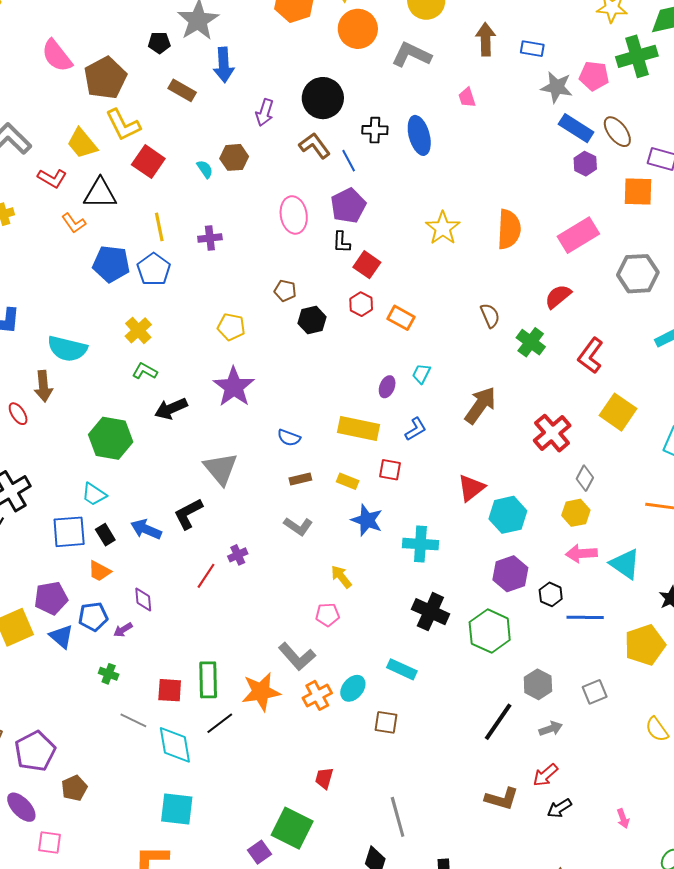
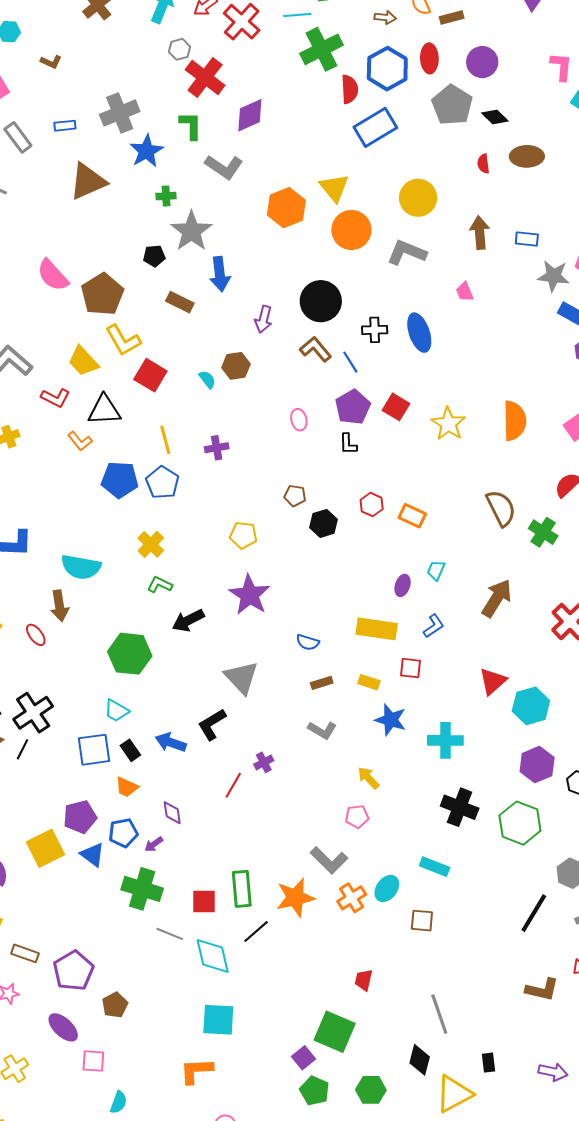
pink ellipse: (294, 215) -> (299, 420), size x0.6
red square: (367, 265) -> (396, 407), moved
brown semicircle: (490, 316) -> (501, 508), size x1.5
green cross: (109, 674) -> (142, 889), size x2.0

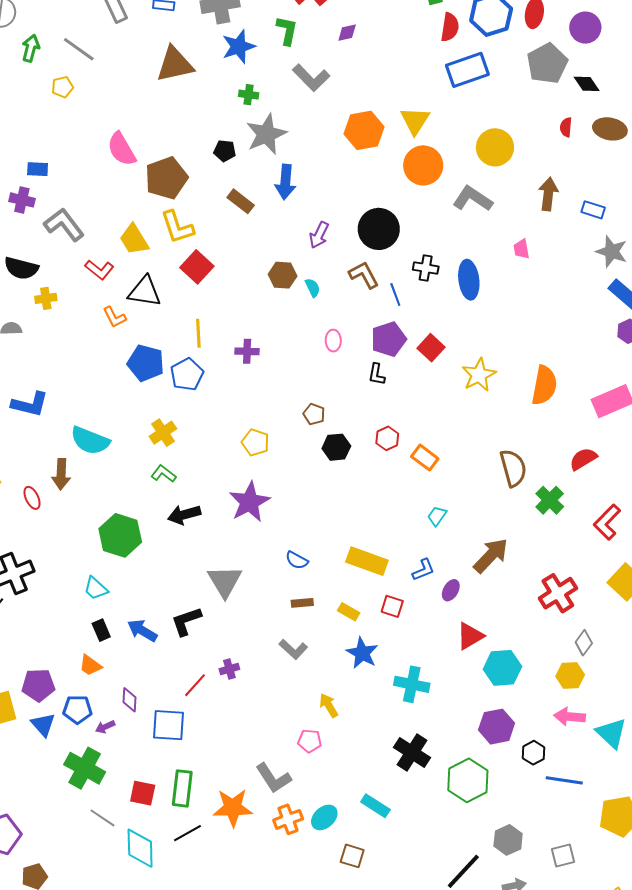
purple diamond: (250, 115) -> (347, 33), size x0.6
cyan semicircle: (207, 379) -> (313, 288), moved
purple ellipse: (403, 585) -> (451, 590), moved
blue square: (94, 750) -> (168, 725), moved

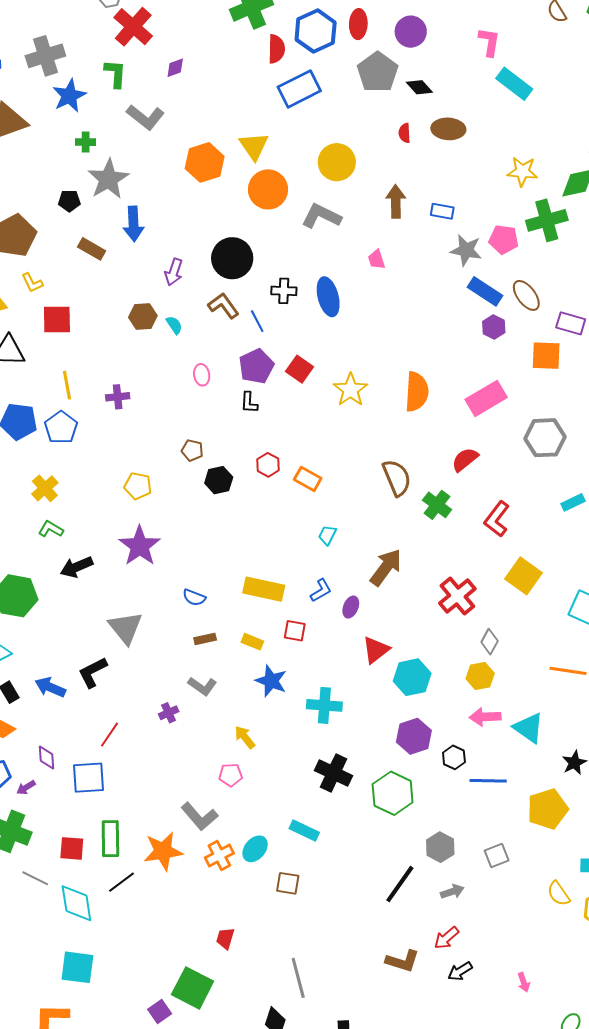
yellow L-shape: (177, 227) -> (32, 283), size x0.6
red square: (197, 267) -> (57, 320), turned -36
purple cross: (229, 669) -> (169, 713), moved

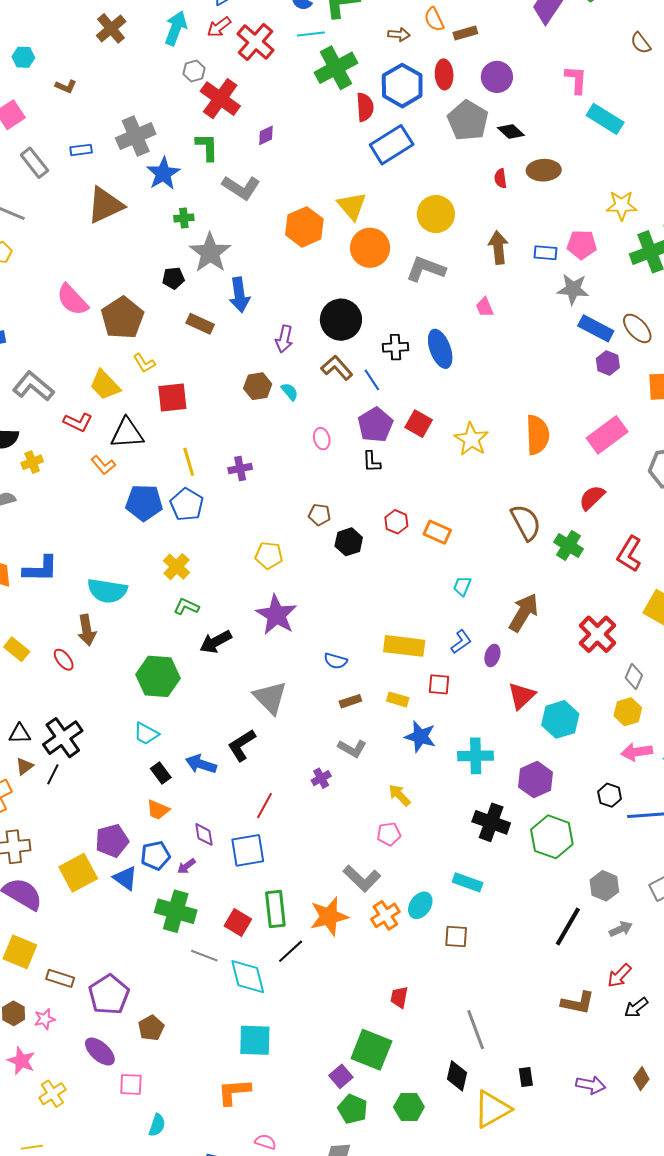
pink pentagon: (504, 239) -> (582, 245), moved
purple hexagon: (414, 736) -> (536, 780), moved
red square: (72, 848) -> (238, 923), turned 32

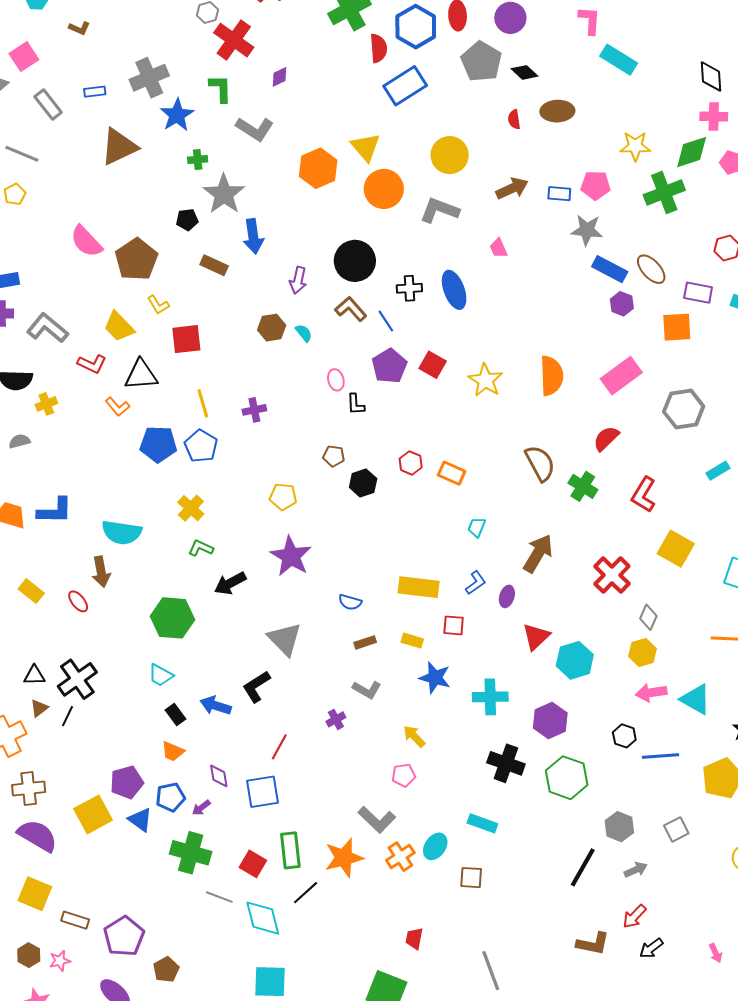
brown arrow: (498, 247) -> (512, 188), turned 72
black L-shape: (372, 462) -> (356, 404), moved

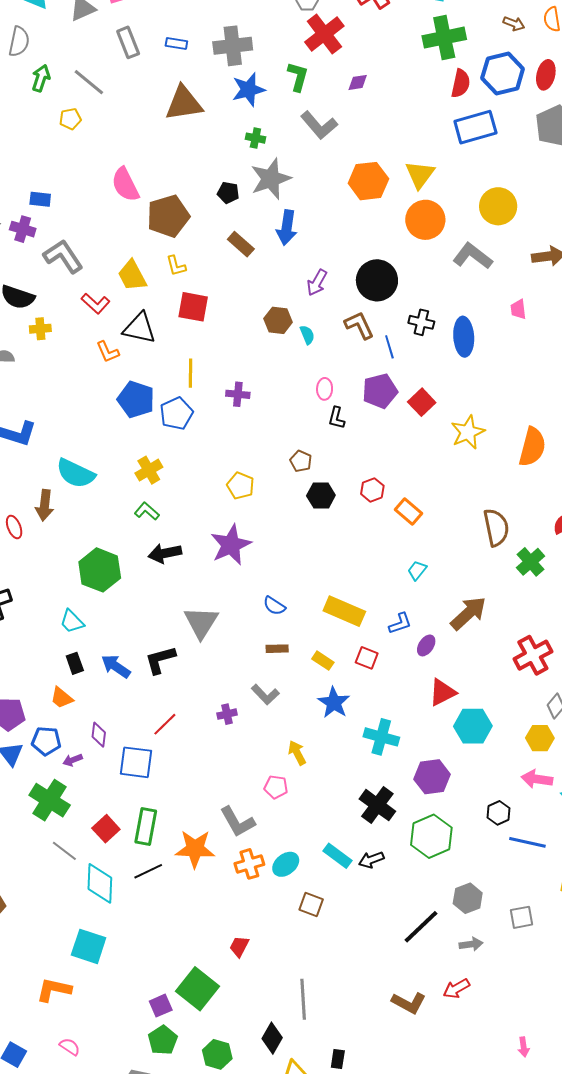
black arrow: (651, 948) -> (371, 860), moved

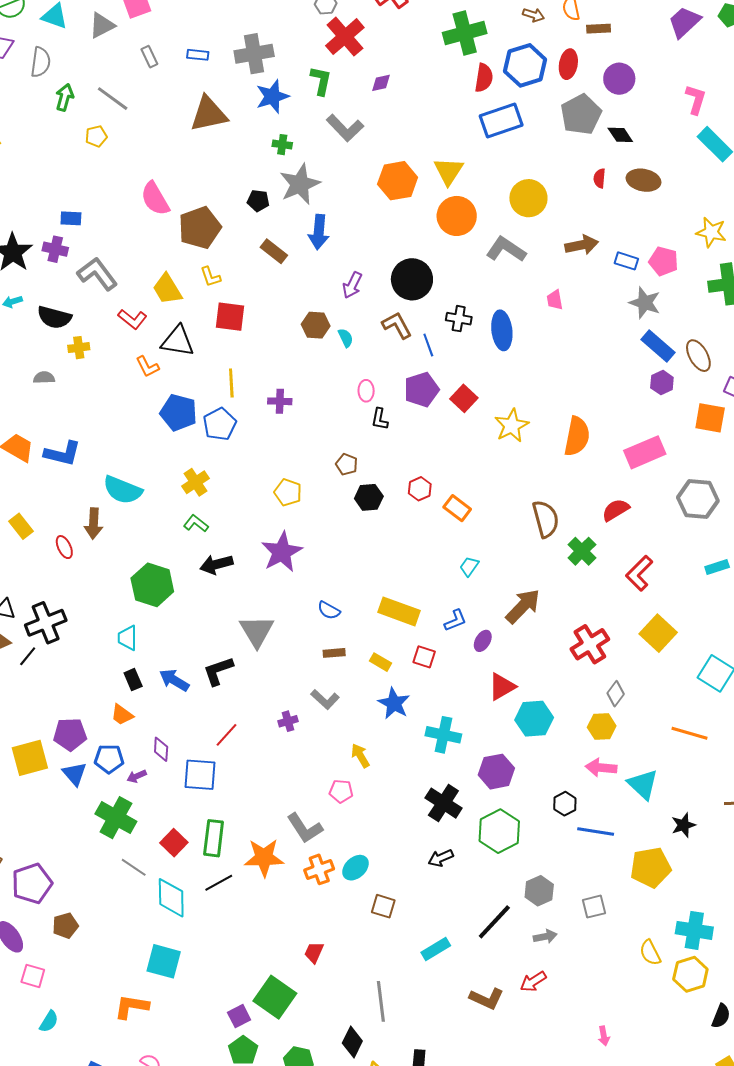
gray rectangle: (128, 42) -> (149, 57), size x0.7
cyan trapezoid: (72, 621) -> (128, 638), turned 48
cyan rectangle: (337, 856) -> (436, 949), moved, turned -64

